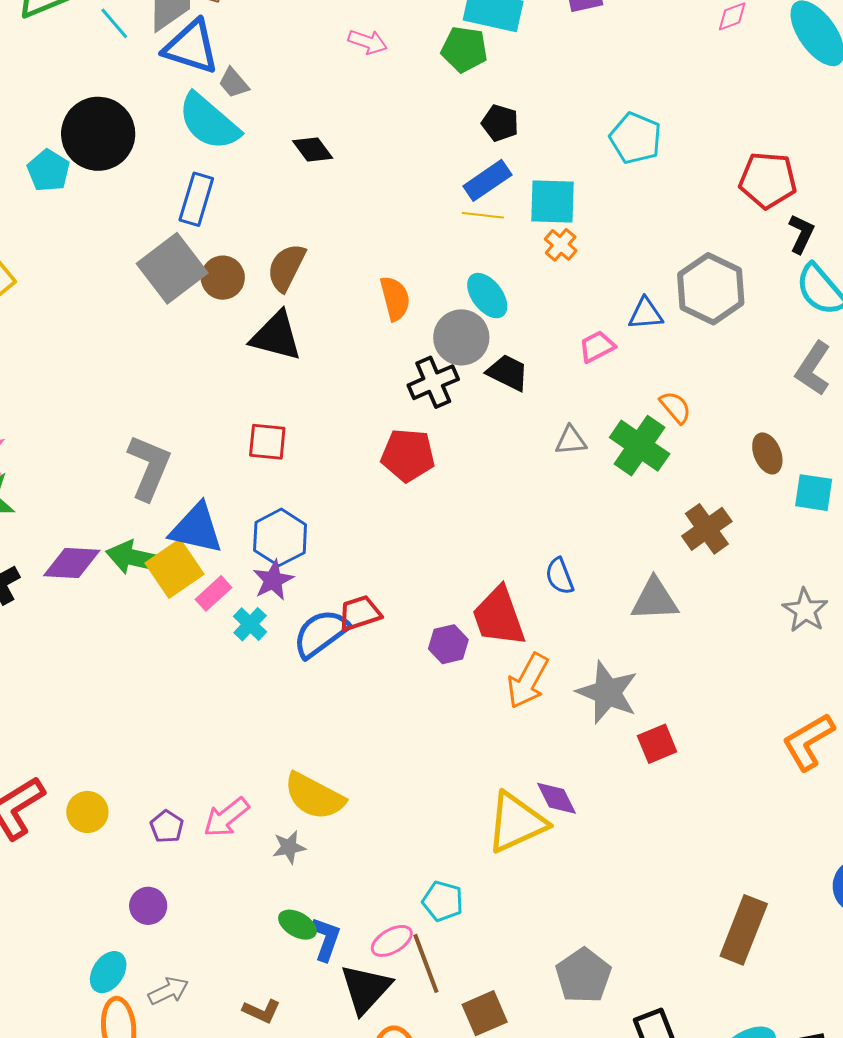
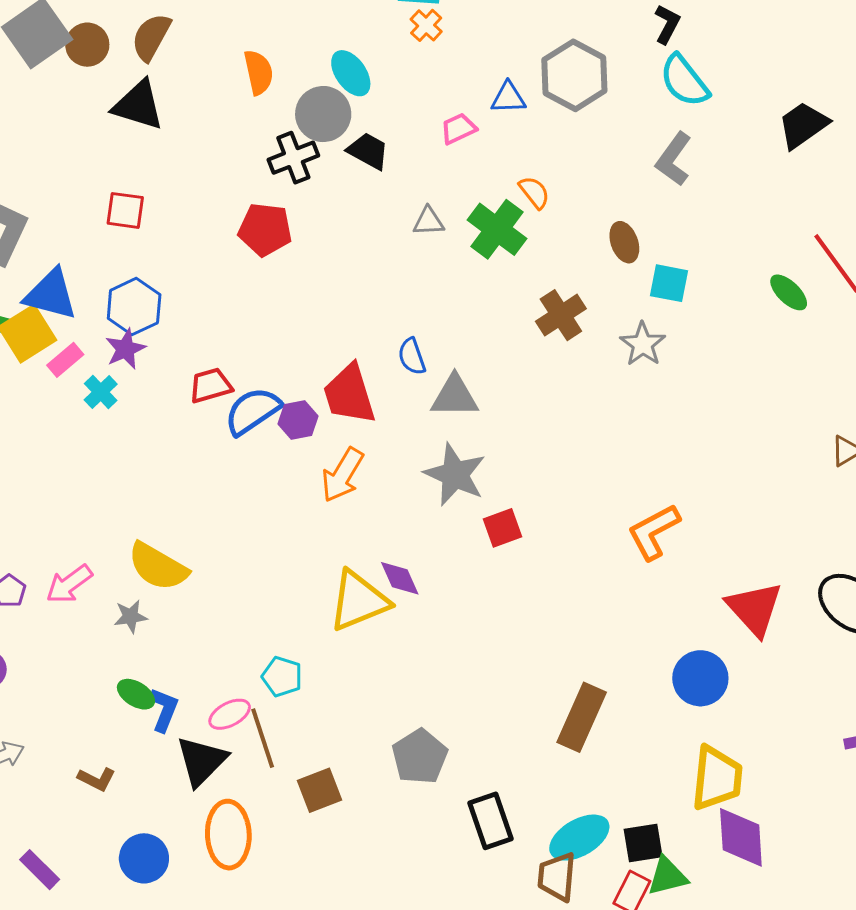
gray triangle: (655, 599) -> (455, 396), moved
gray star: (805, 610) -> (643, 344), moved
blue semicircle: (321, 633) -> (253, 411), moved
orange arrow: (528, 681) -> (342, 475), moved

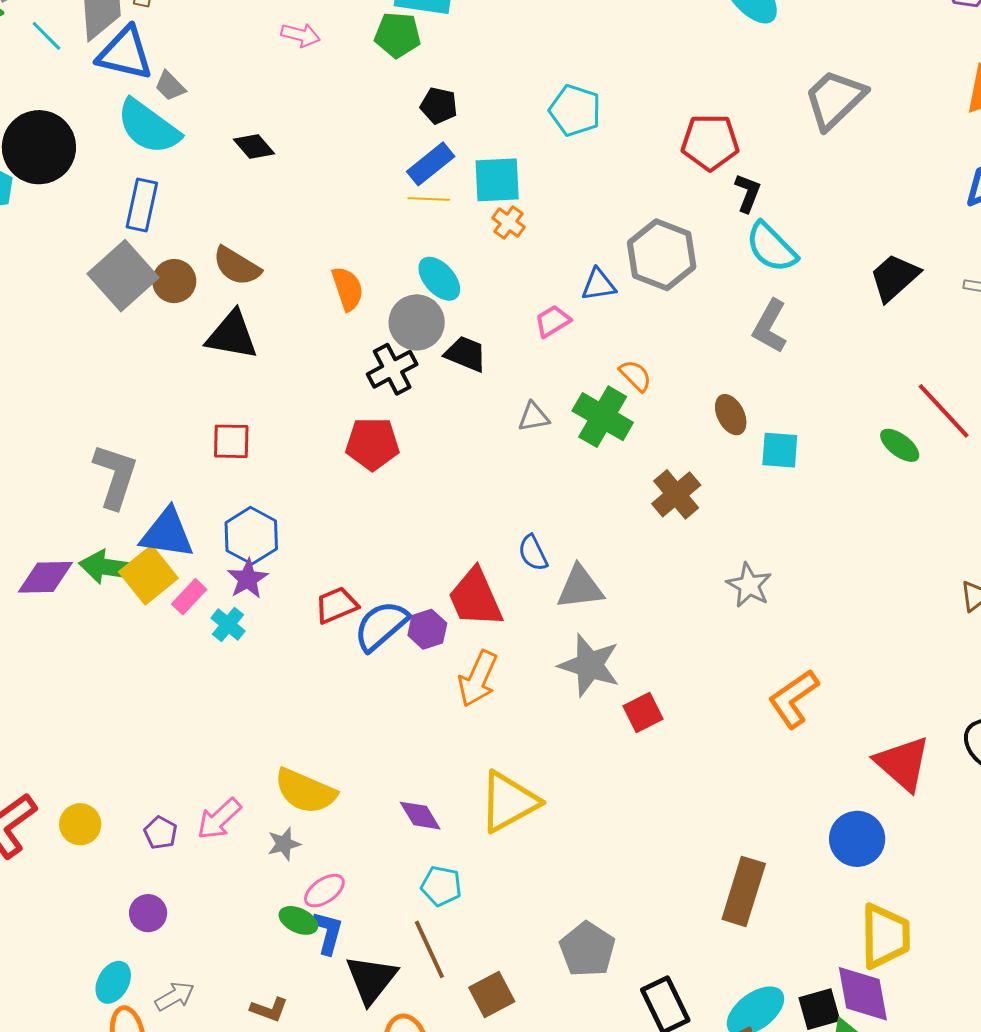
brown semicircle: (151, 37) -> (237, 266), turned -81
gray star: (643, 344) -> (749, 585), moved
purple diamond: (400, 578) -> (420, 816), moved
pink ellipse: (230, 714) -> (324, 891), moved
purple diamond: (741, 837) -> (863, 994), moved

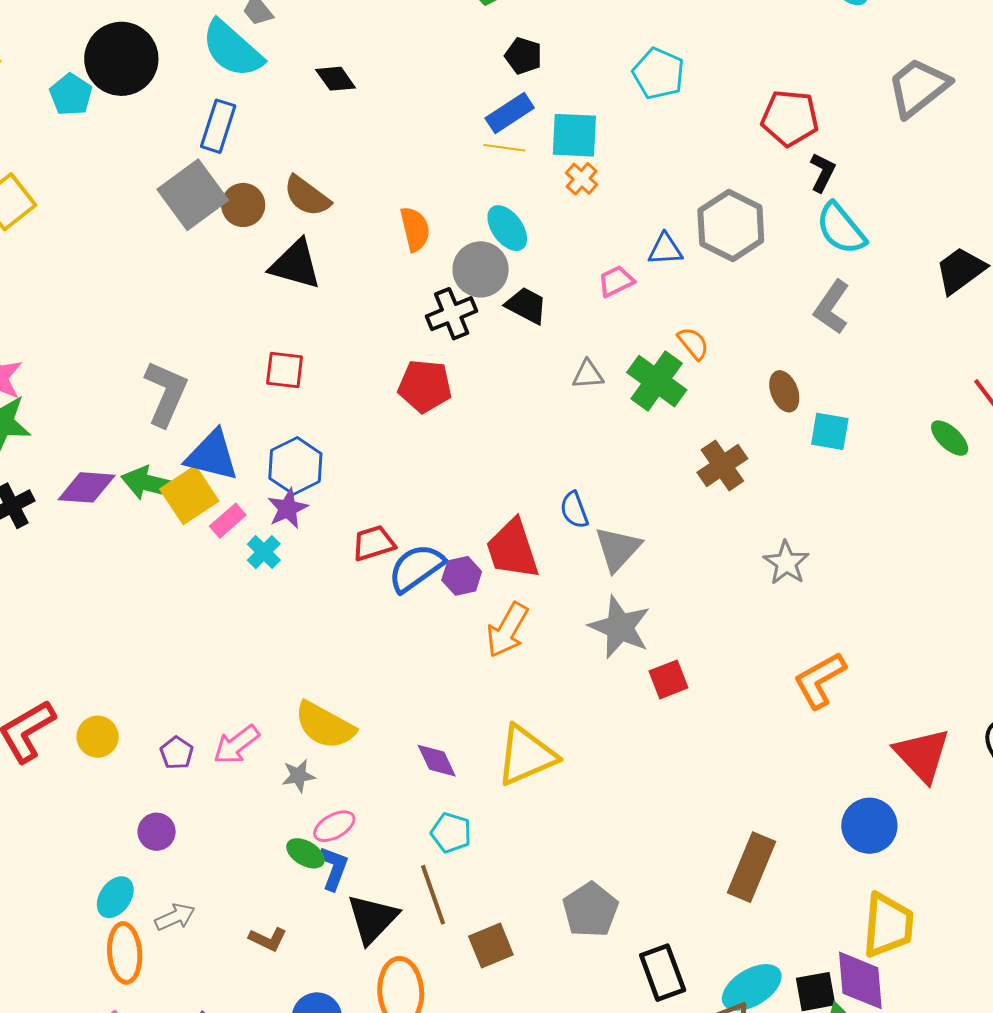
gray triangle: (580, 587) -> (618, 549), turned -46

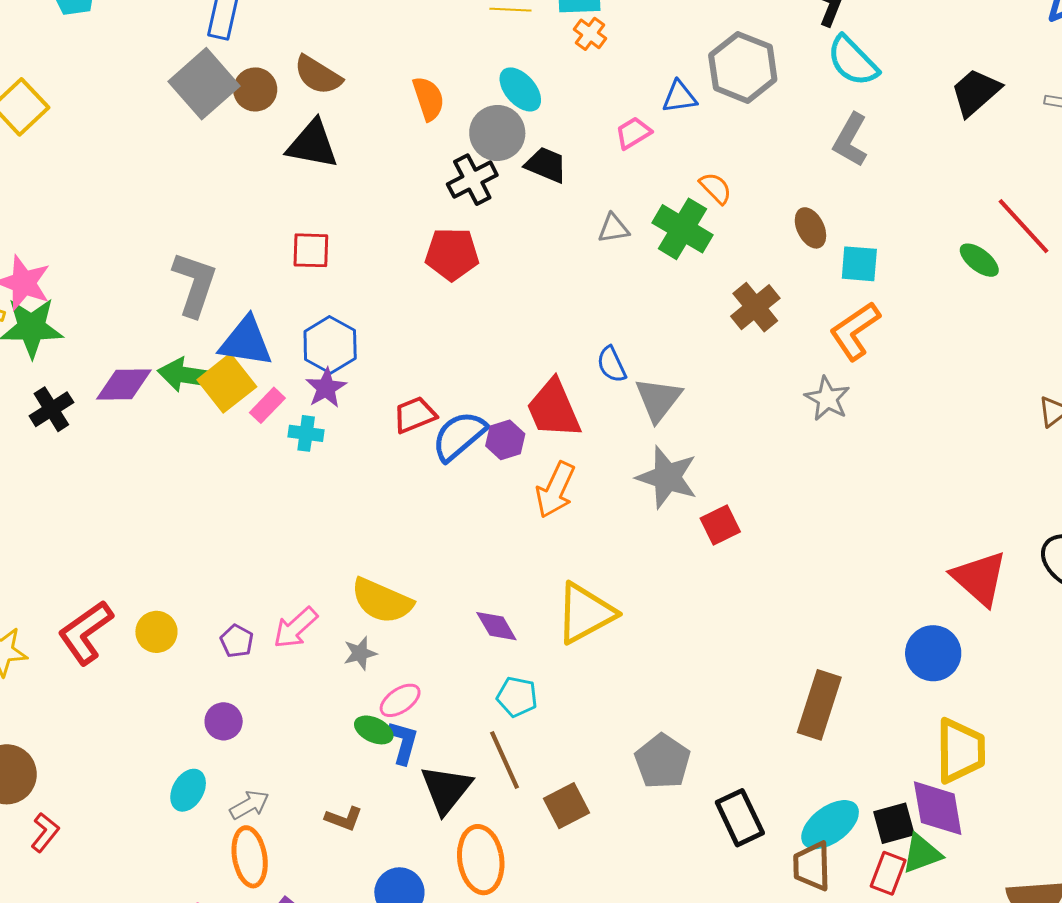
cyan cross: (264, 552) -> (306, 433), turned -32
orange L-shape: (820, 680) -> (855, 331), moved
orange ellipse: (125, 953) -> (250, 857), moved

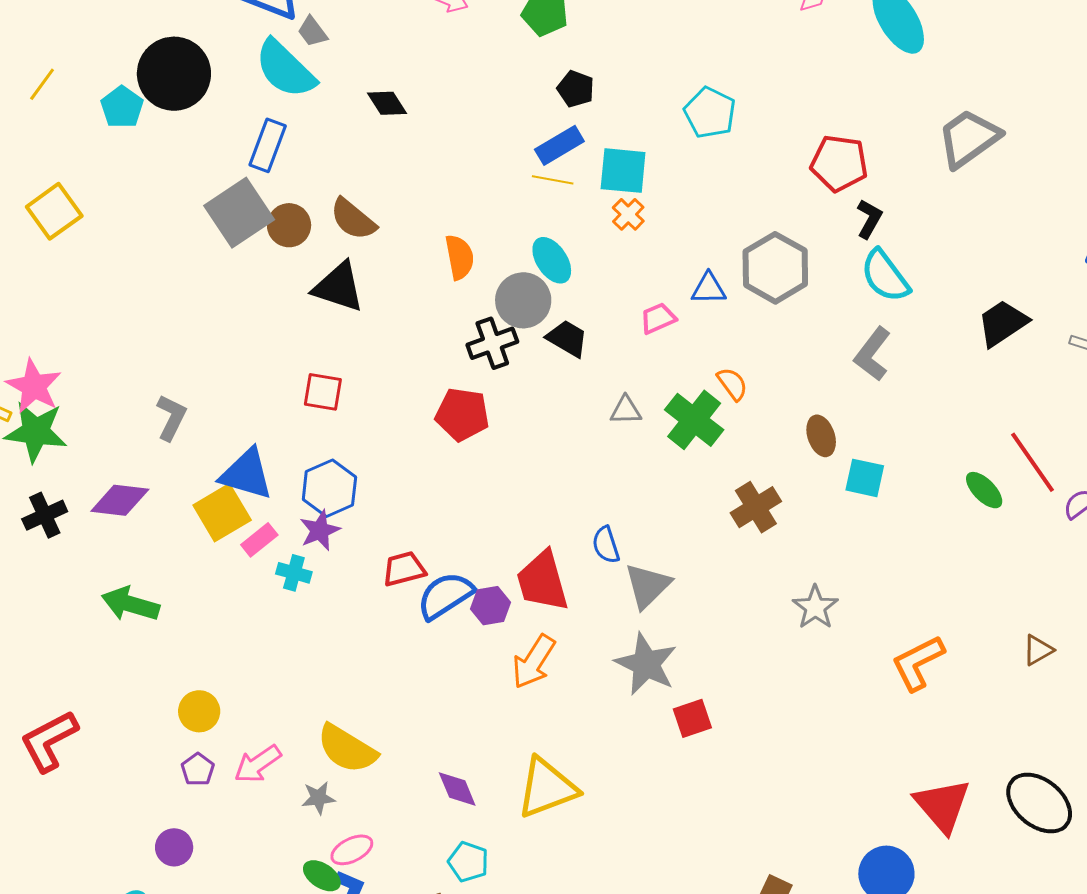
gray L-shape: (195, 284) -> (171, 417), moved, size x0.7
orange L-shape: (855, 331) -> (918, 663), moved
green arrow: (187, 375) -> (130, 604), moved
yellow circle: (156, 632) -> (199, 711), moved

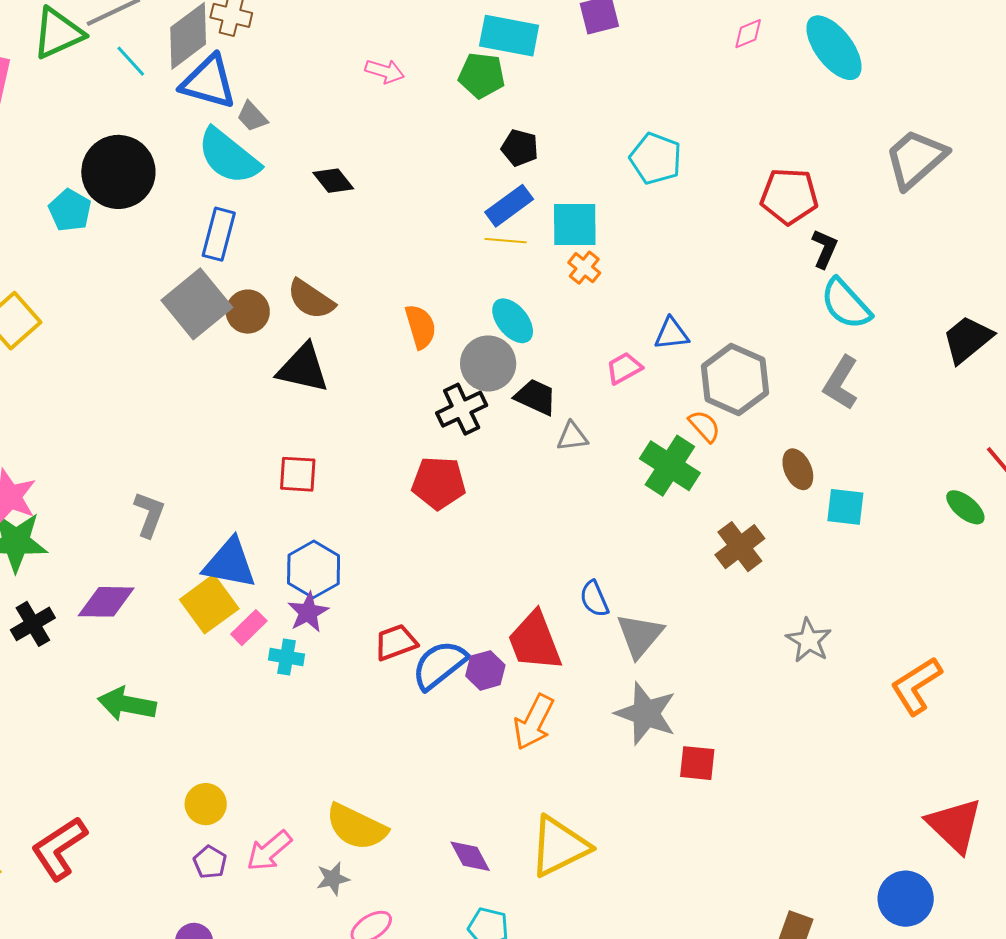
gray hexagon: (775, 268) -> (735, 379), moved
gray triangle: (626, 410) -> (572, 437), moved
red square: (692, 718) -> (697, 763), turned 30

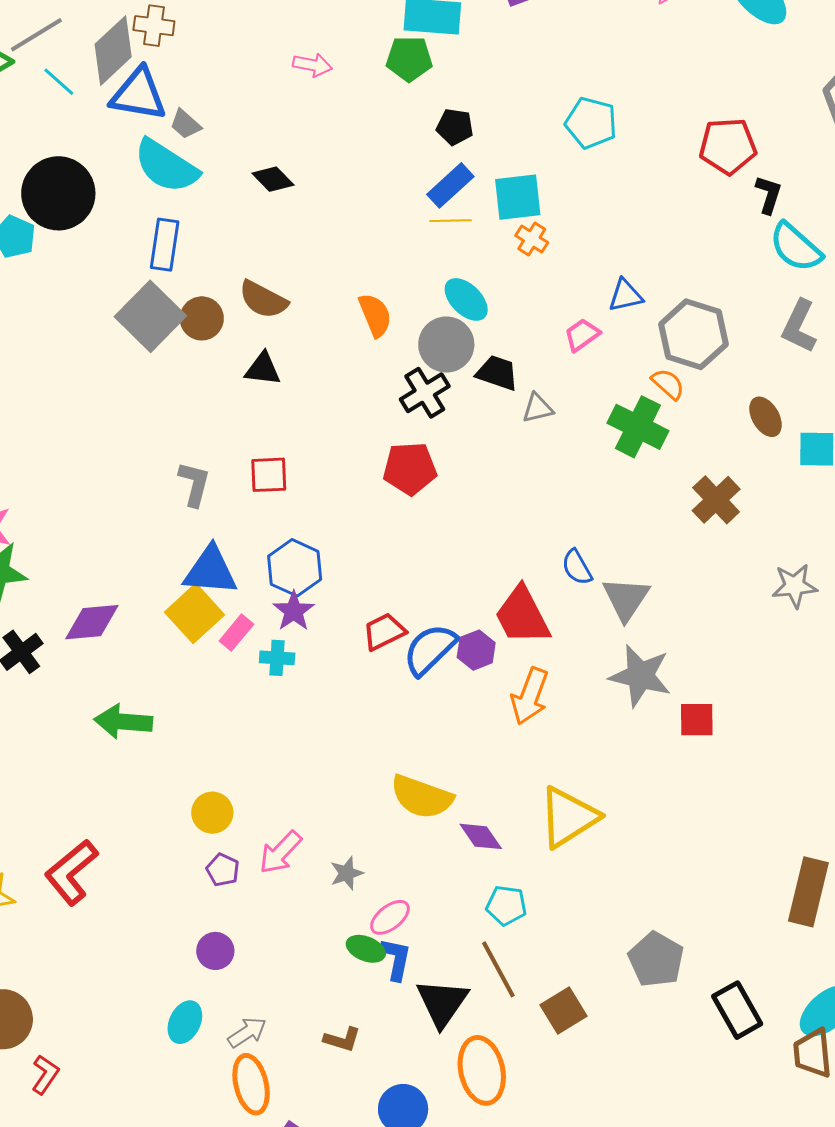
black triangle: (303, 368) -> (263, 369), size x0.7
gray L-shape: (149, 514) -> (194, 484), moved
gray star: (809, 640) -> (795, 586), turned -30
yellow semicircle: (356, 827) -> (422, 797), moved

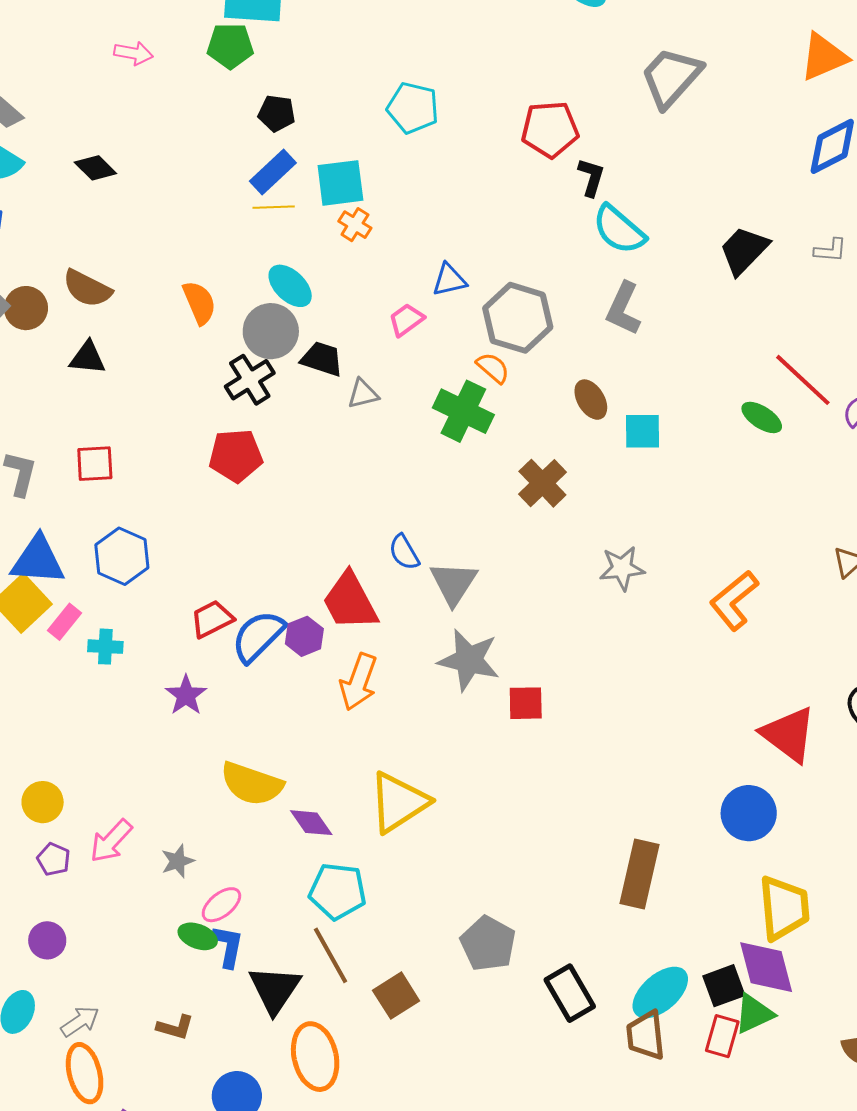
purple star: (294, 611) -> (186, 695), moved
cyan pentagon: (506, 905) -> (338, 891), size x1.4

